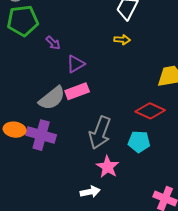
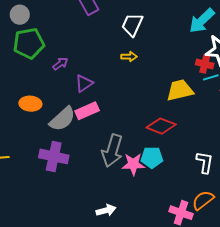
purple arrow: (53, 43) -> (60, 64), turned -77
orange ellipse: (15, 130) -> (30, 104), moved
pink star: (108, 167) -> (133, 164), moved, turned -30

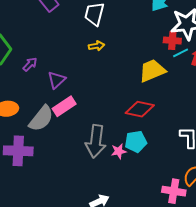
purple cross: (54, 156) -> (18, 151), moved
pink star: (133, 164) -> (119, 151), size x0.7

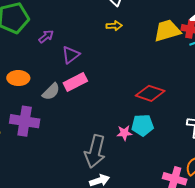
yellow trapezoid: (152, 71) -> (167, 31), moved
gray semicircle: (41, 119) -> (51, 92), size x0.7
gray arrow: (96, 141) -> (95, 151), moved

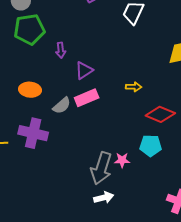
yellow arrow: (114, 26) -> (134, 87), moved
purple arrow: (46, 37) -> (61, 50), turned 119
pink star: (124, 133) -> (122, 160), moved

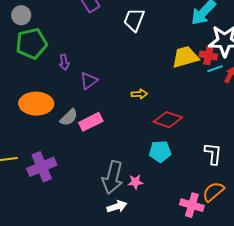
orange ellipse: (30, 90) -> (36, 104), size x1.5
pink rectangle: (87, 98) -> (91, 122), moved
purple cross: (33, 133) -> (42, 167), moved, turned -32
pink star: (122, 160) -> (135, 182), moved

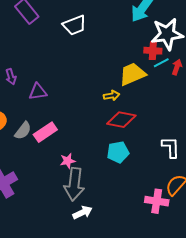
white trapezoid: (134, 20) -> (75, 25), turned -125
yellow trapezoid: (185, 57) -> (132, 74), moved
purple triangle: (89, 81) -> (38, 92), turned 36
yellow arrow: (139, 94) -> (112, 96), moved
pink star: (135, 182) -> (68, 161), moved

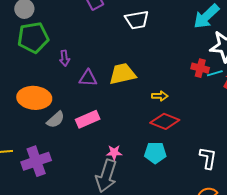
red cross: (153, 51) -> (200, 68), moved
yellow trapezoid: (132, 74) -> (122, 74), moved
gray semicircle: (23, 131) -> (56, 120), moved
pink star: (68, 161) -> (114, 152), moved

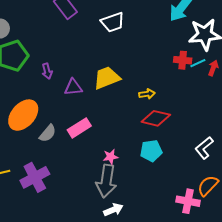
orange ellipse: (34, 98) -> (23, 115), turned -44
white L-shape: (208, 158) -> (204, 148), turned -130

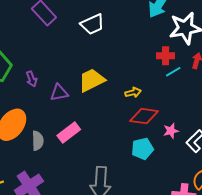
cyan line: (198, 63) -> (173, 72), moved
gray semicircle: (48, 133) -> (38, 141), turned -36
pink star: (110, 157) -> (171, 131), moved

